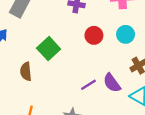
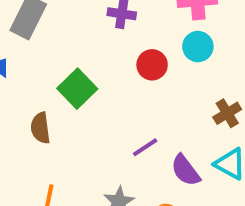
cyan circle: (126, 34) -> (198, 47), moved
purple semicircle: (112, 83) -> (186, 170), moved

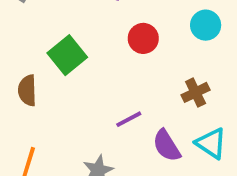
cyan circle: (198, 47) -> (206, 25), moved
brown cross: (227, 113) -> (196, 92), moved

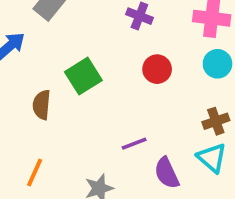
brown cross: (196, 92) -> (216, 121), moved
cyan triangle: (211, 143) -> (212, 158), moved

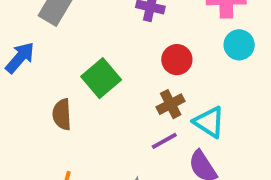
brown cross: (216, 121) -> (171, 104), moved
cyan triangle: (212, 158) -> (209, 122), moved

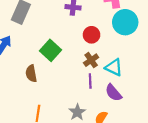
cyan circle: (239, 45) -> (125, 22), size x1.5
purple line: (164, 141) -> (90, 81), turned -56

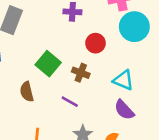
brown cross: (91, 60) -> (81, 73), moved, turned -32
purple line: (90, 81) -> (70, 102), moved, turned -56

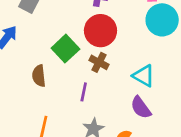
red circle: (95, 43) -> (100, 31), moved, size x1.5
purple line: (70, 102) -> (84, 92), turned 66

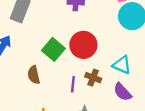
red circle: (100, 31) -> (83, 45), moved
brown cross: (99, 62) -> (93, 78), moved

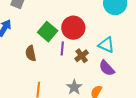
brown cross: (93, 78) -> (82, 56), turned 32
purple line: (73, 84) -> (62, 49), moved

